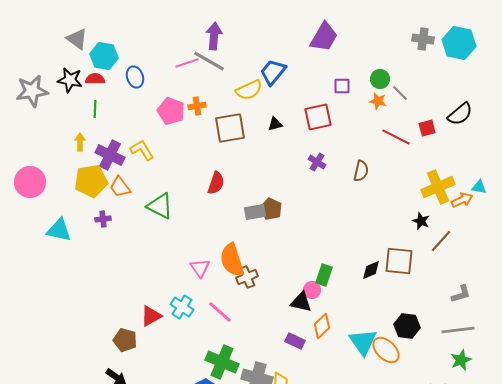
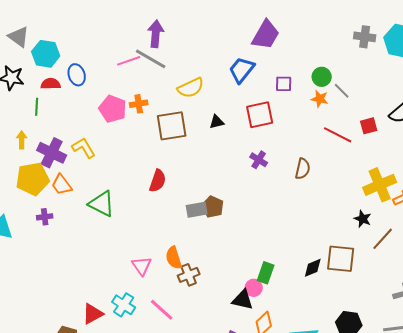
blue trapezoid: (273, 72) -> (242, 70), moved
red semicircle: (95, 79) -> (51, 84), moved
orange semicircle: (232, 260) -> (174, 258), size x0.7

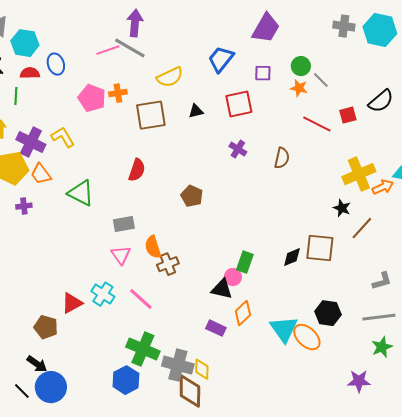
purple trapezoid: (266, 35) -> (266, 28), moved
gray rectangle: (197, 210) -> (124, 224), moved

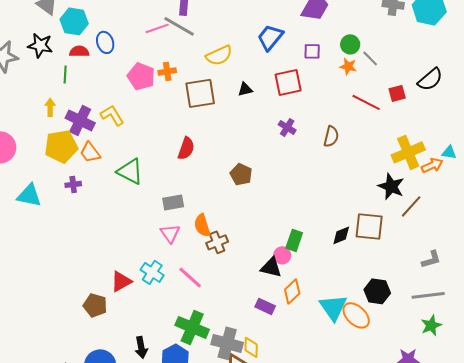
black star: (342, 208) -> (391, 186), size x1.5
black arrow: (37, 364) -> (141, 347), moved, turned 45

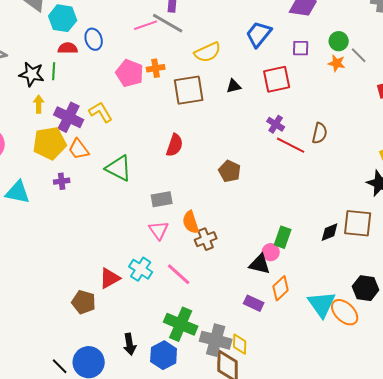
black star: (40, 45) -> (32, 74), moved
red line: (366, 102) -> (291, 145), moved

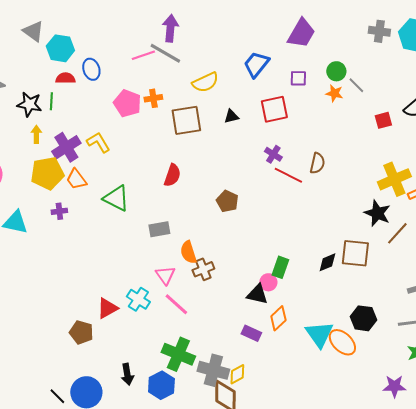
purple cross: (69, 117) -> (66, 147), turned 32
pink triangle: (159, 230) -> (165, 275), moved
yellow diamond: (240, 344) -> (237, 374), turned 60

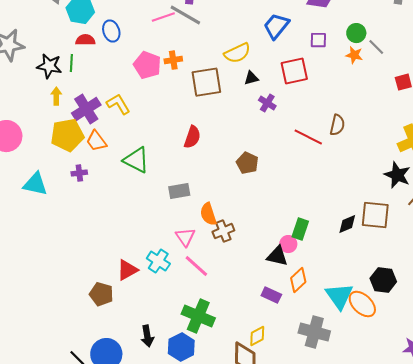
yellow semicircle: (205, 82) -> (237, 53), moved
purple cross: (273, 154) -> (267, 103), moved
gray cross: (213, 370) -> (314, 332), moved

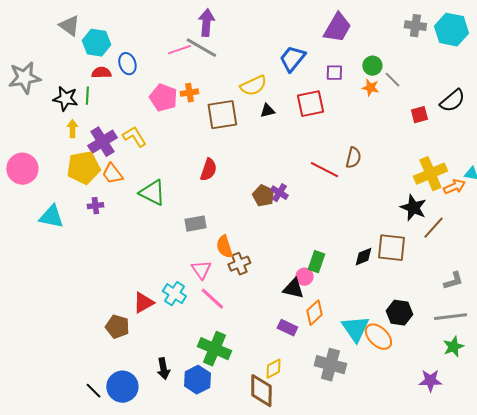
purple cross: (267, 103) -> (279, 193), moved

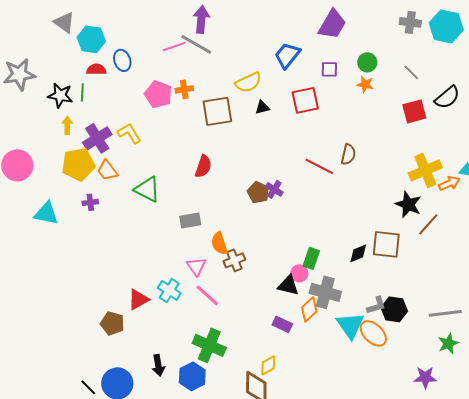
gray line: (392, 80) -> (411, 72), moved
red square: (419, 115) -> (414, 111), size x1.4
gray L-shape: (453, 281) -> (376, 305), moved
gray cross: (330, 365) -> (325, 292), moved

